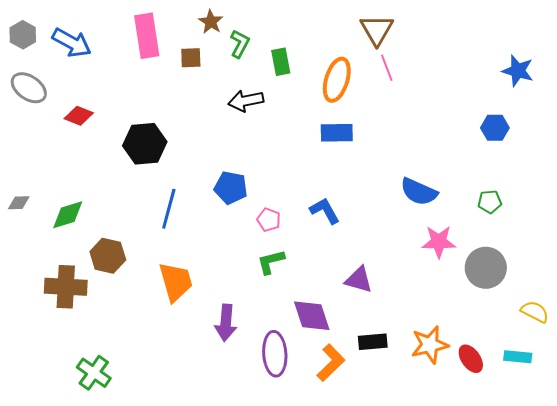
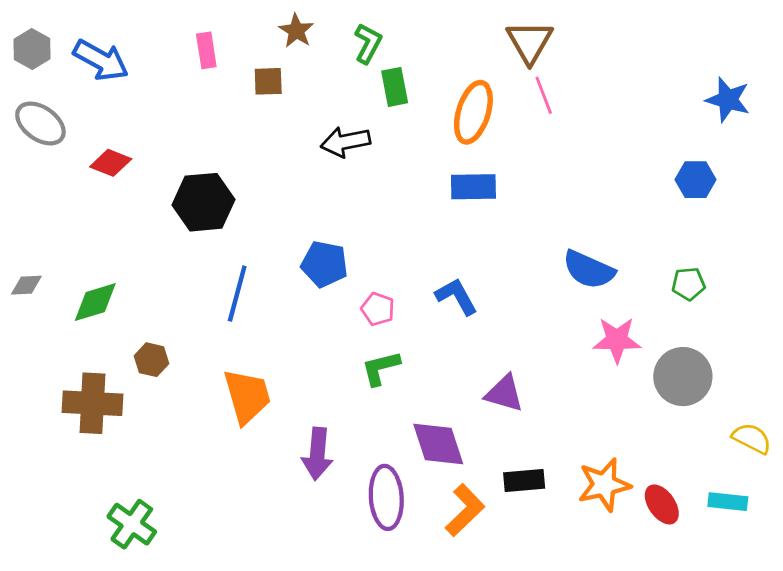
pink rectangle: (147, 36) -> (206, 50), size x0.6
green L-shape: (240, 44) -> (368, 43), moved
brown hexagon: (108, 256) -> (151, 360), size x0.7

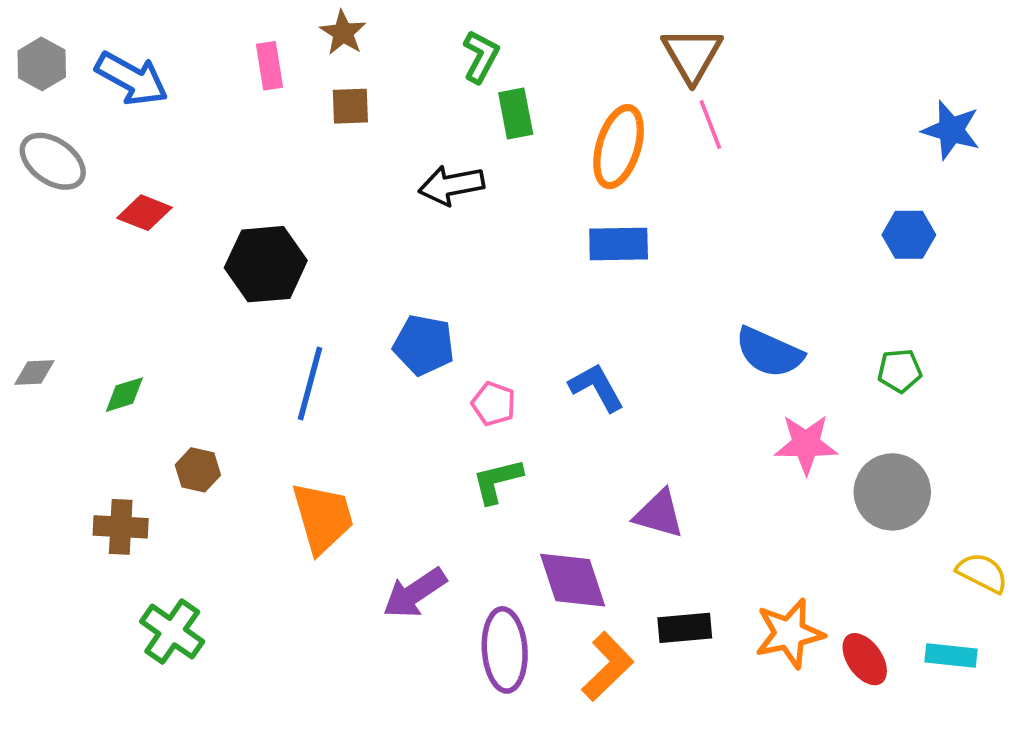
brown star: (296, 31) -> (343, 33), moved
green diamond: (95, 302) -> (124, 395), size x0.7
brown cross: (92, 403) -> (121, 527), size x0.7
purple arrow: (317, 454) -> (415, 593), turned 51
green cross: (132, 524) -> (172, 632), moved

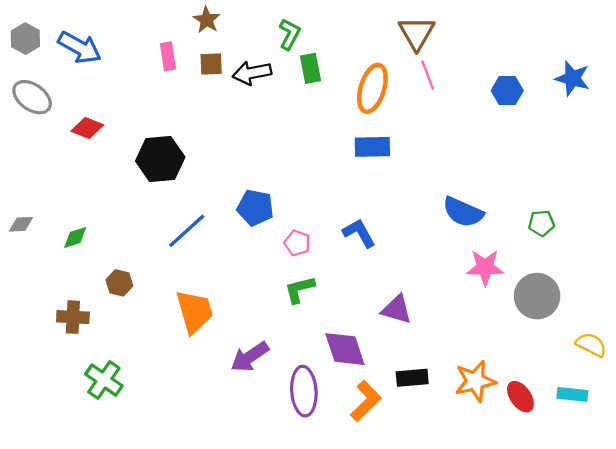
pink rectangle: (269, 66) -> (168, 56), moved
black arrow: (451, 185) -> (252, 73), moved
blue hexagon: (909, 235) -> (507, 91), moved
blue line: (310, 384) -> (187, 231), turned 33

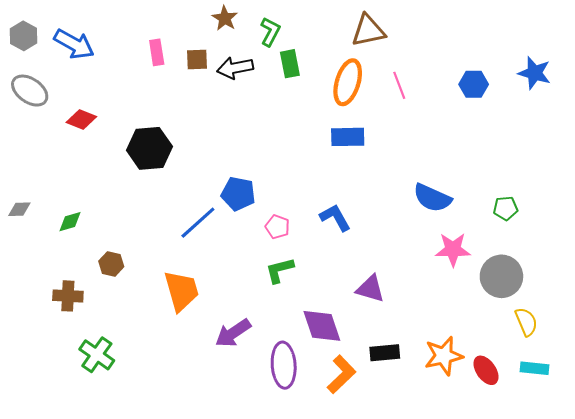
brown star: (207, 20) -> (225, 18), moved
brown triangle: (417, 33) -> (368, 31), moved, turned 48
pink line: (428, 75) -> (399, 85), moved
blue line: (187, 231) -> (198, 223), moved
yellow semicircle: (591, 345) -> (526, 322), moved, turned 40

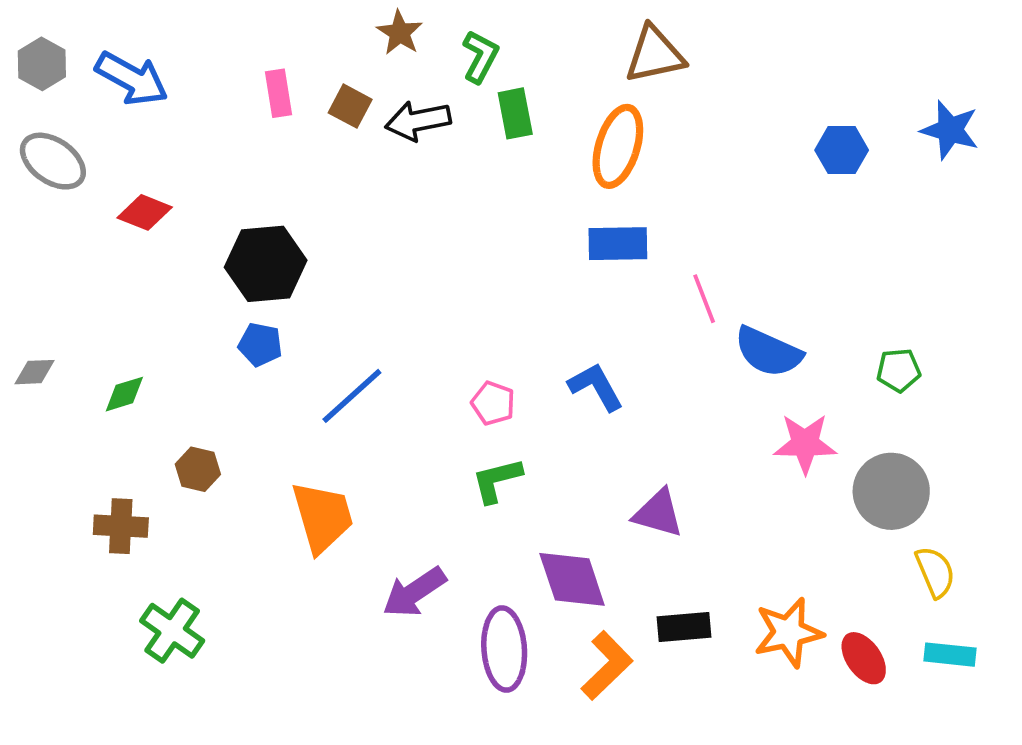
brown square: (197, 60) -> (350, 106), turned 30
pink line: (399, 85) -> (704, 299), moved
blue pentagon: (238, 194) -> (260, 345), moved, size x0.7

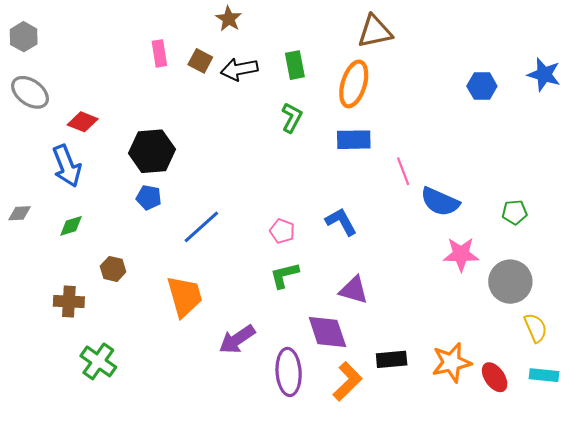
green L-shape: (480, 57) -> (292, 118), moved
blue arrow: (132, 79) -> (67, 166), moved, turned 39
purple triangle: (658, 513) -> (354, 290), moved

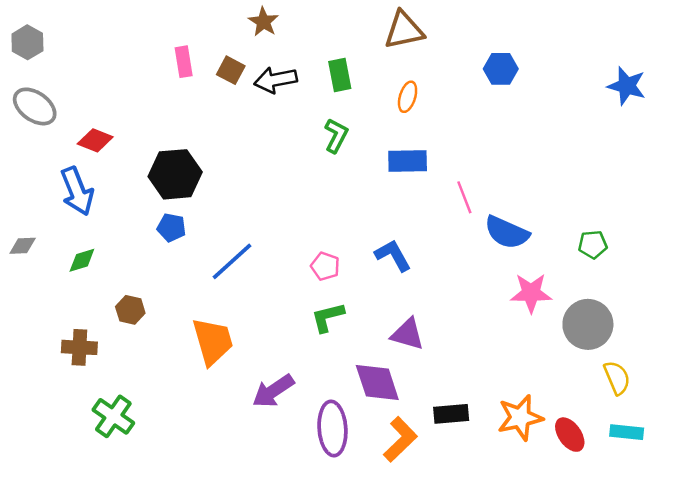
brown triangle: (375, 31) -> (404, 30), moved
orange ellipse: (354, 84) -> (408, 97), size x0.6
blue hexagon: (482, 86) -> (501, 69), moved

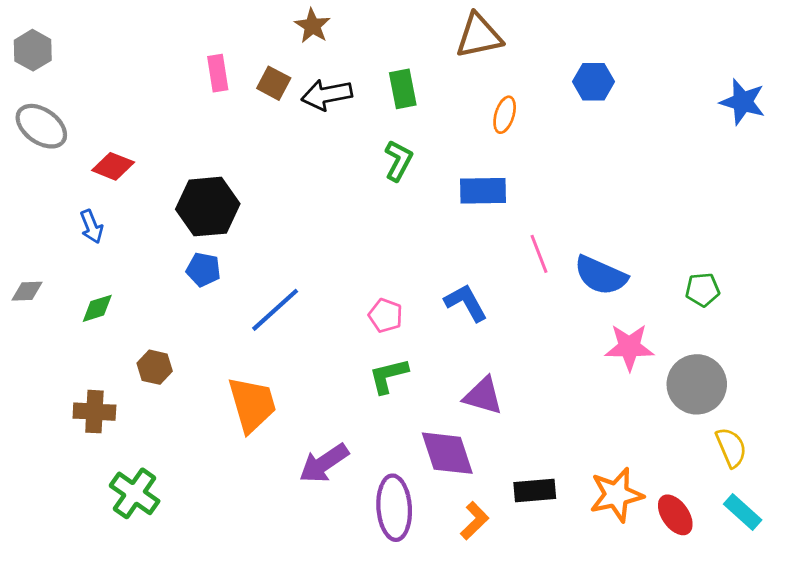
orange ellipse: (408, 97) -> (505, 115), moved
blue arrow: (77, 191) -> (92, 227), size x0.6
pink line: (464, 197) -> (539, 254), moved
cyan rectangle: (627, 432) -> (743, 512), turned 36
orange L-shape: (400, 439) -> (474, 521), size x0.7

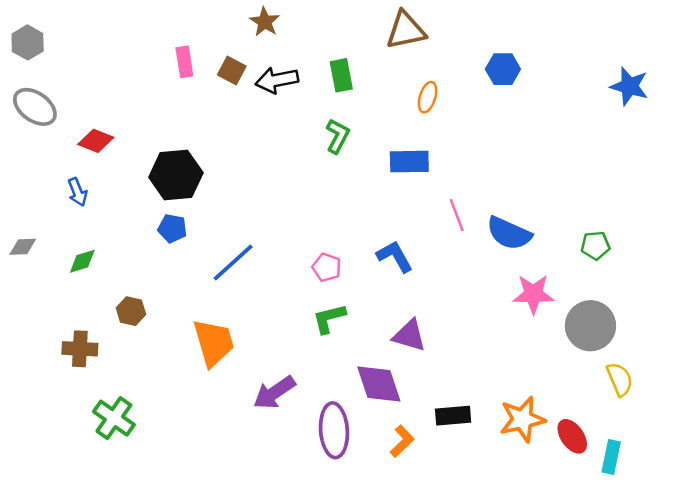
cyan rectangle: (743, 512) -> (611, 457), moved, turned 60

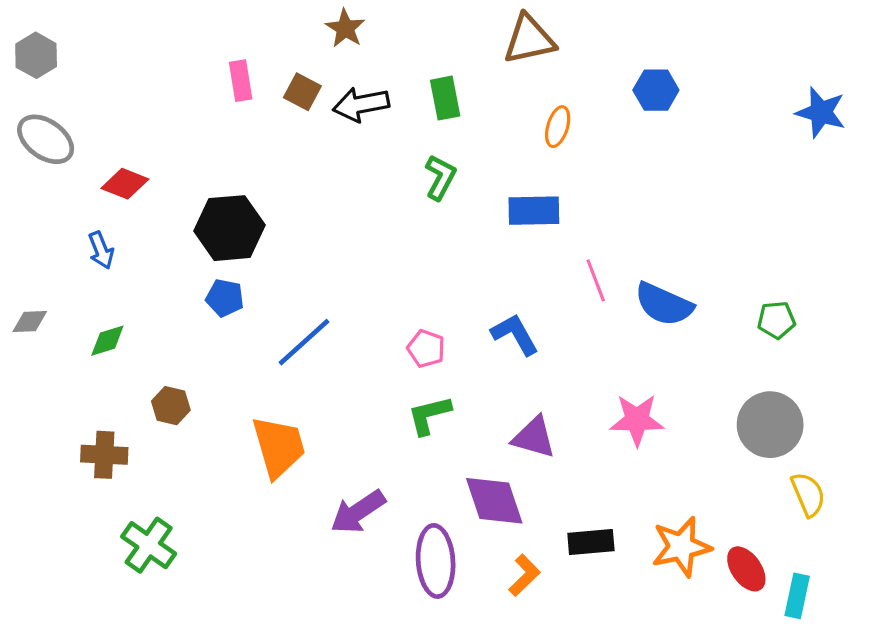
pink star: (533, 294) -> (637, 420), moved

